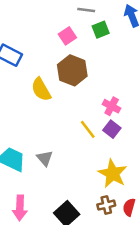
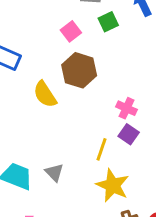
yellow line: (88, 129) -> (101, 149), moved, turned 60
yellow star: (113, 174) -> (113, 185), moved

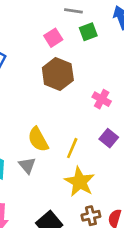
yellow semicircle: (45, 94) -> (38, 139), moved
pink cross: (127, 108) -> (102, 99), moved
purple square: (129, 134) -> (109, 138), moved

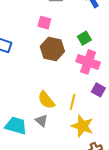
green square: (88, 32) -> (84, 38), moved
pink square: (53, 38) -> (44, 23), turned -32
pink cross: (102, 99) -> (88, 62), size x1.6

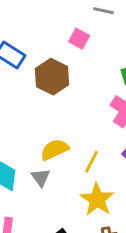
brown hexagon: (52, 49) -> (52, 77), moved
yellow semicircle: (46, 100) -> (55, 150), turned 90

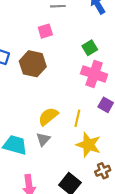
pink square: (79, 39) -> (45, 31), turned -32
gray triangle: (41, 177) -> (43, 139), turned 32

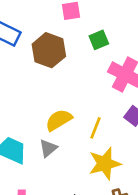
green square: (90, 48) -> (99, 40), moved
yellow star: (88, 145) -> (105, 164), turned 30

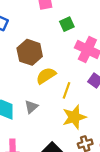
brown hexagon: (49, 50) -> (30, 52), moved
yellow semicircle: (59, 120) -> (46, 76), moved

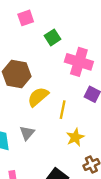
yellow star: (74, 117) -> (75, 137), size x0.7

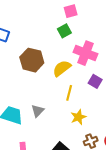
pink square: (26, 18) -> (71, 11), moved
yellow semicircle: (38, 97) -> (62, 68), moved

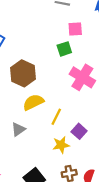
yellow semicircle: (62, 68) -> (33, 102), moved
purple square: (95, 81) -> (79, 131), moved

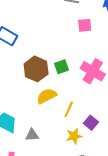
green square: (64, 49) -> (61, 67), moved
gray triangle: (18, 129) -> (32, 135), moved, turned 32

